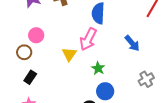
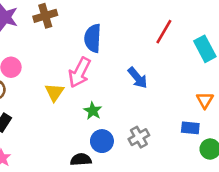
gray cross: (146, 79) -> (139, 137), moved

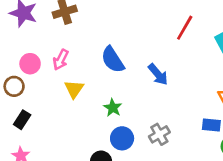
blue semicircle: (93, 38) -> (113, 60), moved, turned -36
pink arrow: (80, 73) -> (61, 60), moved, size x0.7

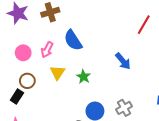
blue semicircle: (113, 60) -> (73, 40), moved
brown circle: (14, 86) -> (27, 81), moved
green star: (113, 108) -> (83, 77), moved

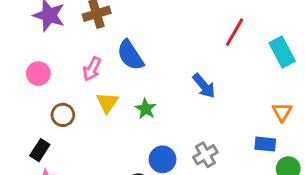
pink circle: (23, 53) -> (38, 74), moved
black rectangle: (17, 96) -> (40, 150), moved

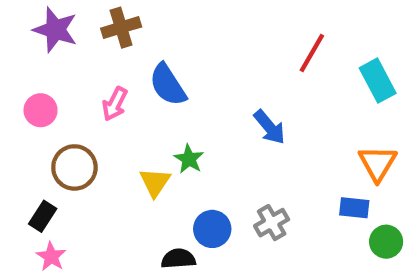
yellow triangle: (107, 103) -> (155, 182), moved
orange triangle: (282, 112) -> (378, 163), size x1.4
brown circle: (63, 115) -> (74, 167), size x1.4

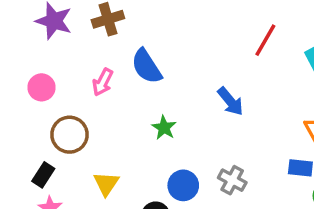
yellow triangle: (155, 182) -> (106, 184), moved
gray cross: (272, 223) -> (232, 180), turned -32

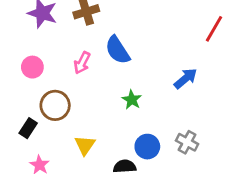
blue arrow: (230, 101) -> (186, 78), turned -90
black rectangle: (43, 175) -> (28, 128), moved

